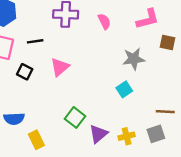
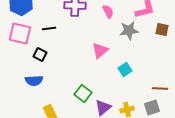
gray star: (134, 59) -> (129, 31), moved
pink triangle: (60, 67) -> (100, 51), moved
blue semicircle: (14, 119) -> (34, 81), moved

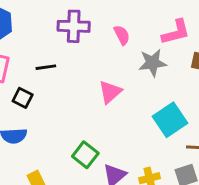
black line: (49, 29) -> (46, 67), moved
cyan square: (125, 70) -> (170, 120), moved, size x1.6

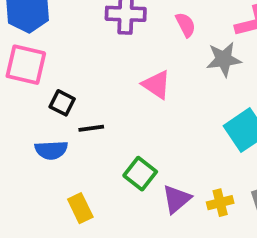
black line: (46, 67) -> (91, 128), moved
pink triangle: (110, 92) -> (157, 85), moved, turned -45

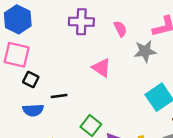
black square: (62, 103) -> (31, 80), moved

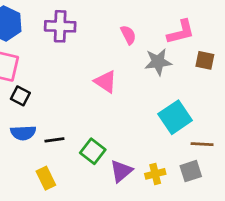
purple cross: (81, 22) -> (60, 26), moved
black line: (59, 96) -> (54, 140), moved

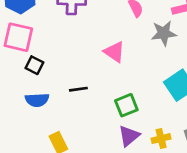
black line: (54, 140) -> (78, 89), moved
green square: (93, 151) -> (126, 105), moved, turned 30

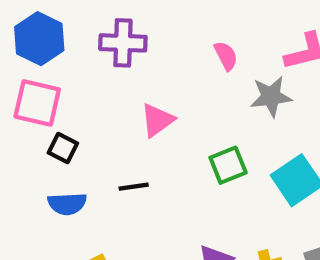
pink triangle: (114, 52) -> (157, 120), moved, turned 50
green square: (126, 105) -> (228, 165), moved

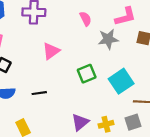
black line: (134, 187) -> (39, 93), moved

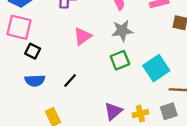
gray star: (108, 39) -> (122, 31), moved
black line: (39, 93) -> (70, 81), turned -40

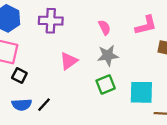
cyan square: (156, 68) -> (141, 92), turned 35
black line: (70, 81) -> (44, 105), moved

